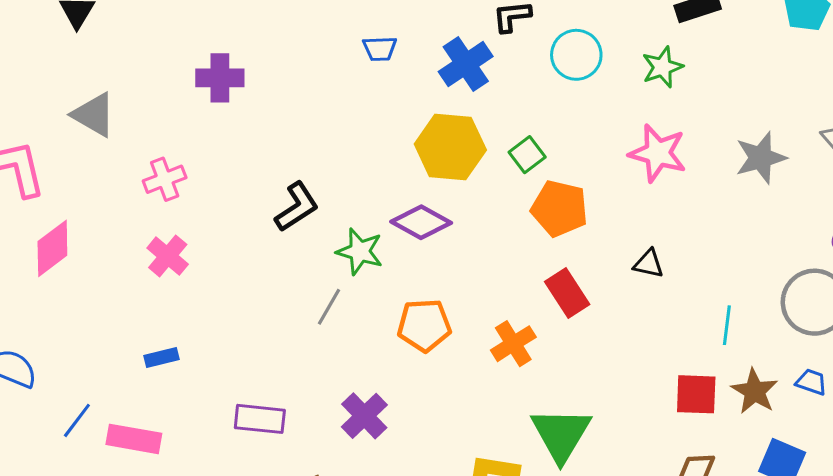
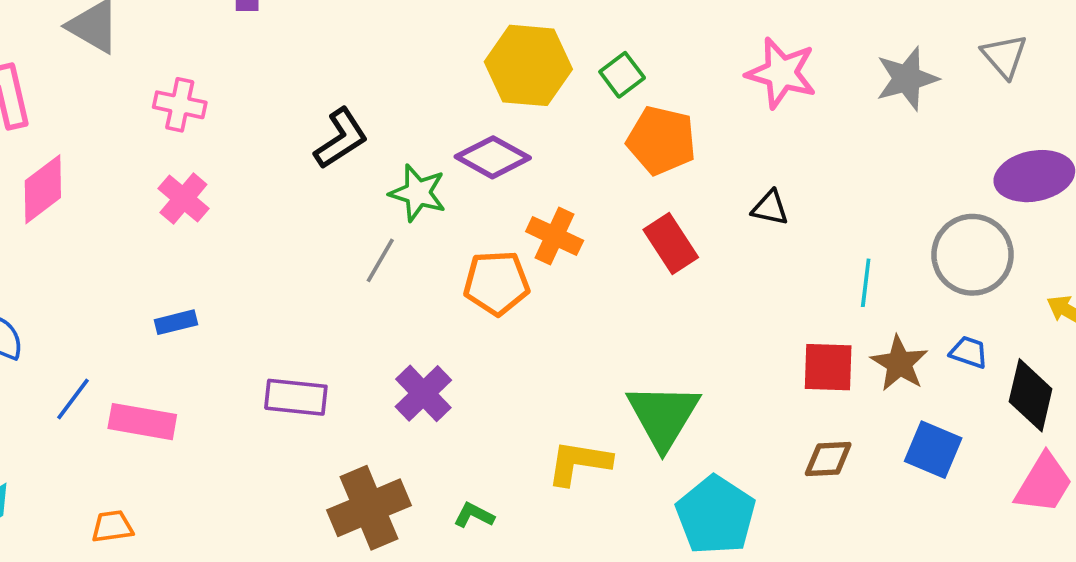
pink cross: (165, 179) -> (180, 105), turned 33
orange cross: (513, 344) -> (555, 236), moved, turned -33

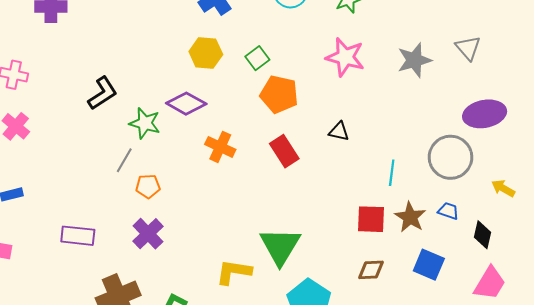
yellow hexagon: (528, 65) -> (206, 53), size x0.7
orange pentagon: (496, 283) -> (148, 186), moved, size x0.7
black diamond: (1031, 395) -> (483, 235), size x0.7

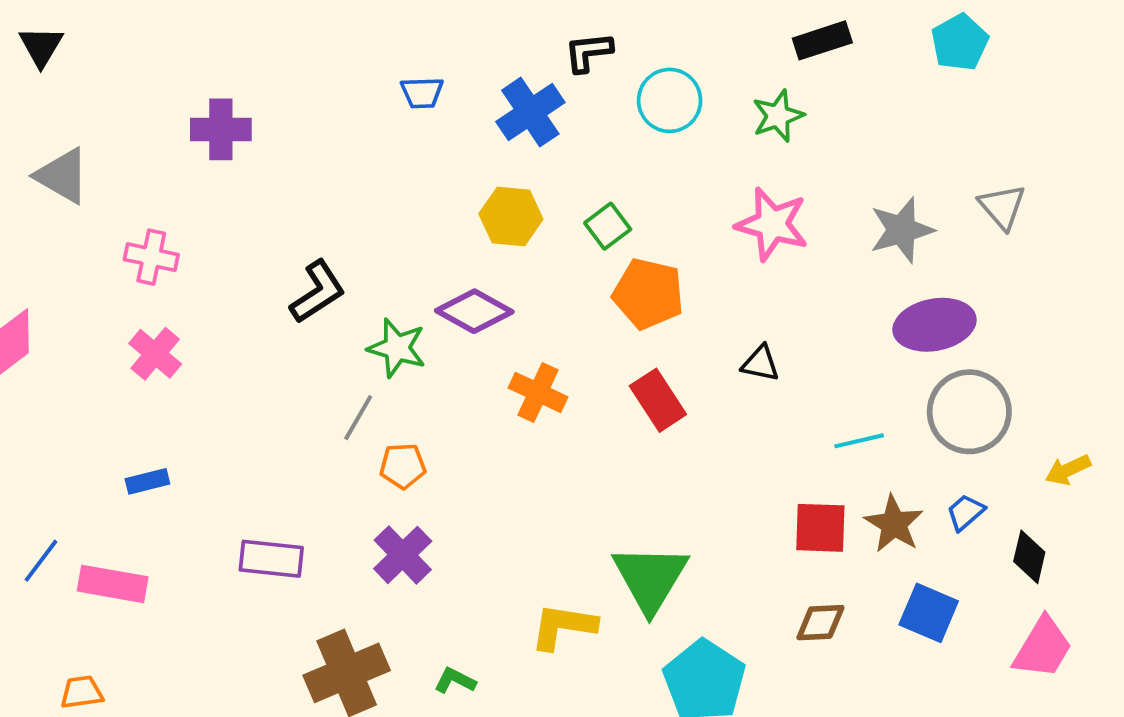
purple ellipse: (485, 114) -> (935, 325), moved
cyan line: (392, 173) -> (859, 441), turned 70
yellow arrow: (503, 188) -> (1068, 470), turned -55
blue trapezoid: (448, 211) -> (965, 512), turned -60

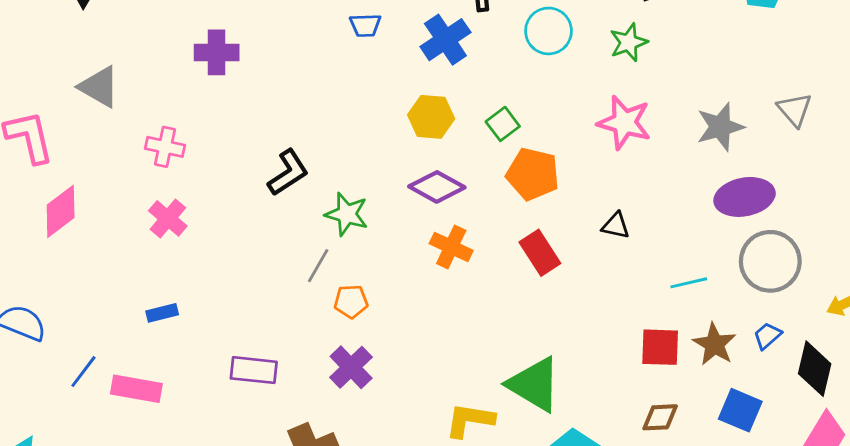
purple diamond: (474, 311) -> (437, 187), moved
black diamond: (1029, 557) -> (815, 369), size x1.4
green triangle: (650, 578) -> (534, 384), turned -30

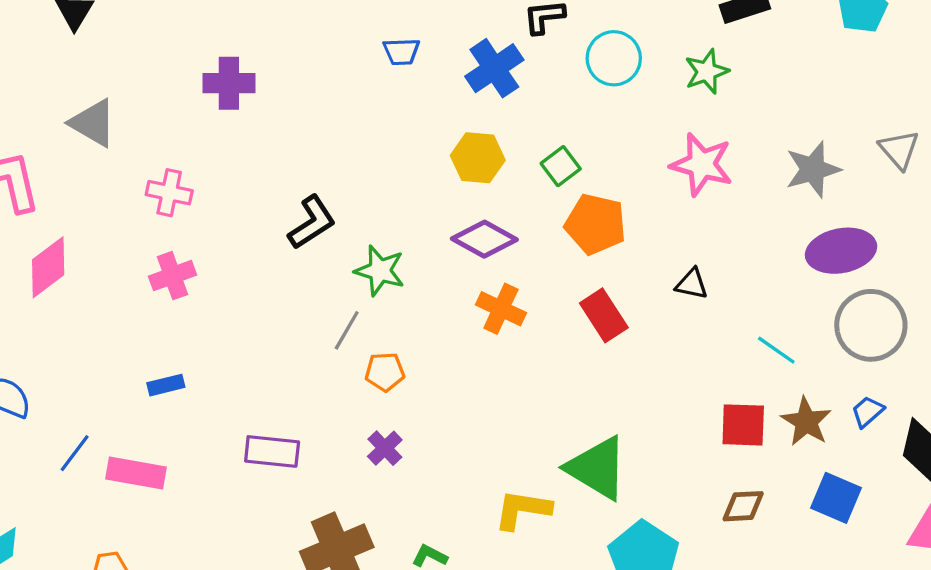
pink cross: (168, 218) -> (172, 276), turned 30
cyan line: (689, 283) -> (776, 350), turned 48
purple cross: (351, 367) -> (385, 448), size x0.7

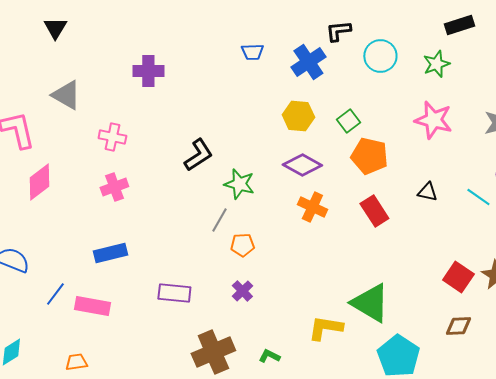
cyan line: (776, 350) -> (478, 197), moved
blue rectangle: (166, 385) -> (110, 253), size x1.5
red square: (743, 425) -> (458, 277), turned 32

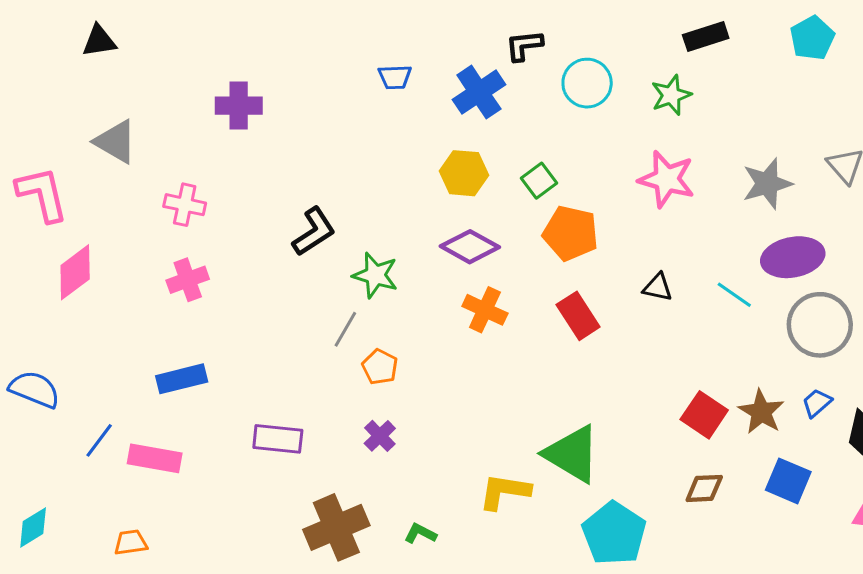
black triangle: (55, 28) -> (99, 41), turned 50
orange pentagon: (242, 245) -> (380, 367), turned 30

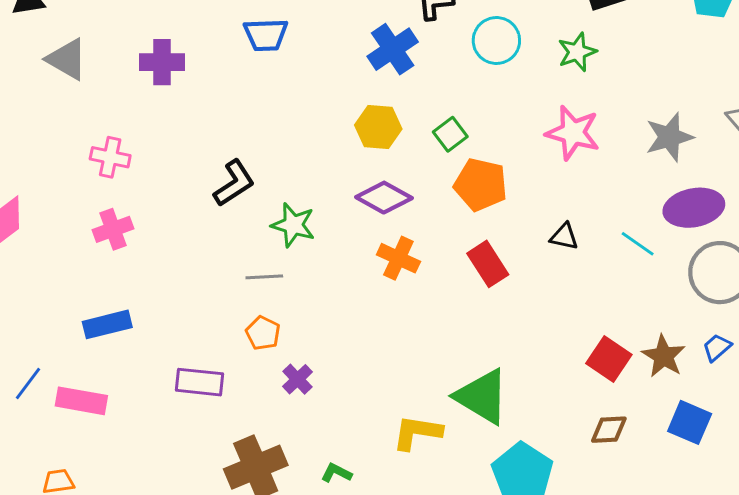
blue trapezoid: (395, 77) -> (266, 35), moved, size x1.4
gray triangle: (116, 142) -> (67, 59), moved
gray line: (345, 329) -> (264, 277), turned 57
orange pentagon: (380, 367) -> (263, 333), moved

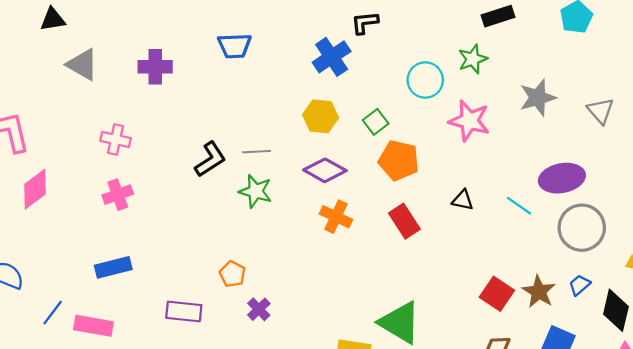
cyan circle: (496, 41) -> (425, 80), moved
gray star: (669, 137) -> (538, 98), moved
gray line: (264, 277) -> (257, 152), moved

